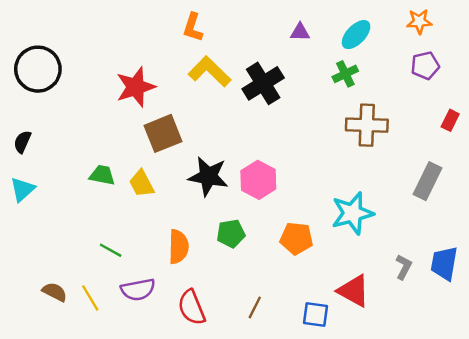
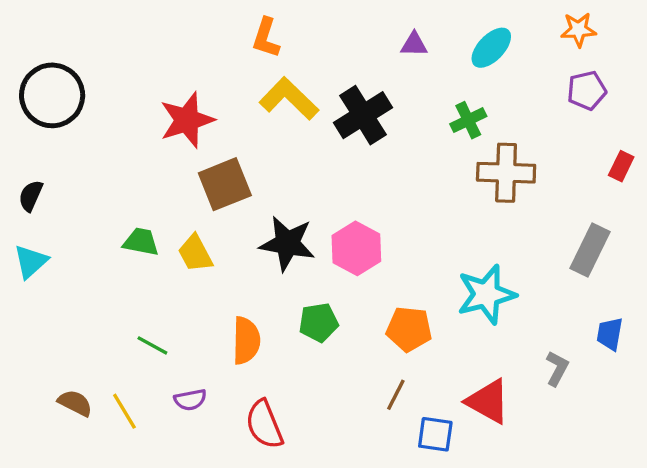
green cross: (345, 74) -> (468, 120), moved
blue trapezoid: (444, 263) -> (610, 334), moved, size x0.7
purple semicircle: (138, 290) -> (190, 400), size x0.7
brown line: (255, 307) -> (396, 395), moved

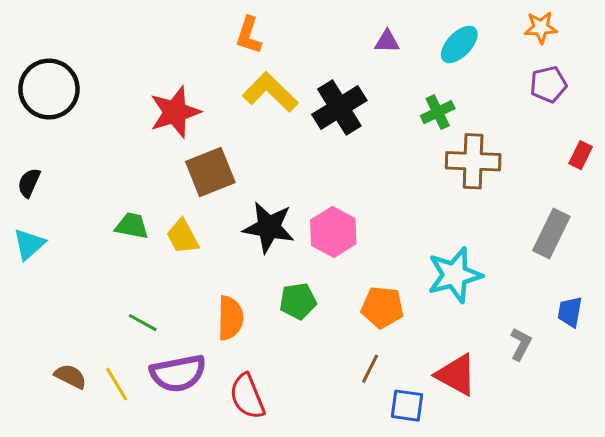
purple semicircle: (190, 400) -> (178, 373), size x1.8

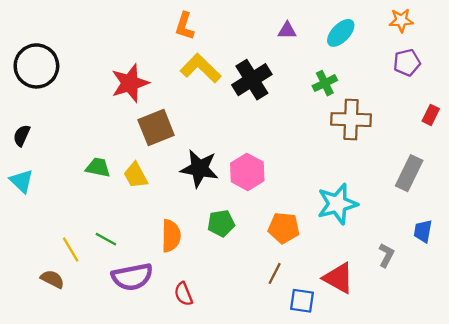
cyan triangle: (29, 244) -> (22, 181), turned -35
yellow line: (117, 384) -> (71, 249), moved
red semicircle: (247, 396) -> (183, 294), size x0.7

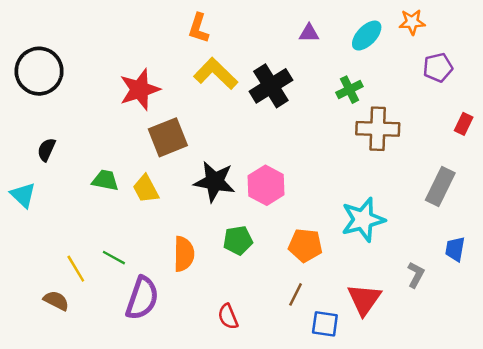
orange star: (401, 20) -> (412, 22), moved
black semicircle: (22, 135) -> (46, 150), moved
purple semicircle: (132, 277) -> (142, 298), turned -60
red triangle: (338, 278) -> (364, 299), turned 36
red semicircle: (183, 294) -> (228, 317), moved

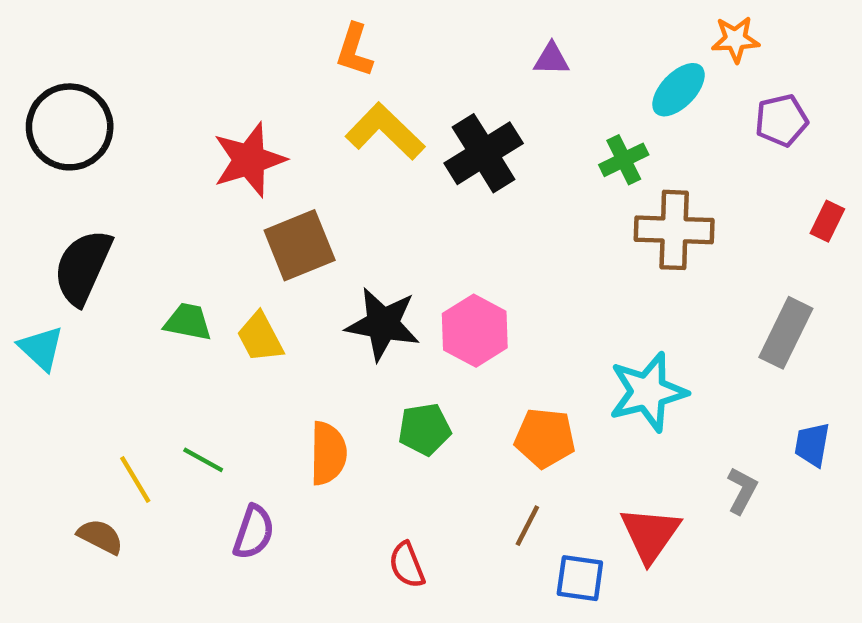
cyan ellipse: (367, 36) -> (679, 90), moved
black semicircle: (46, 150) -> (83, 267), size x1.8
purple semicircle: (142, 298) -> (254, 532), size x0.7

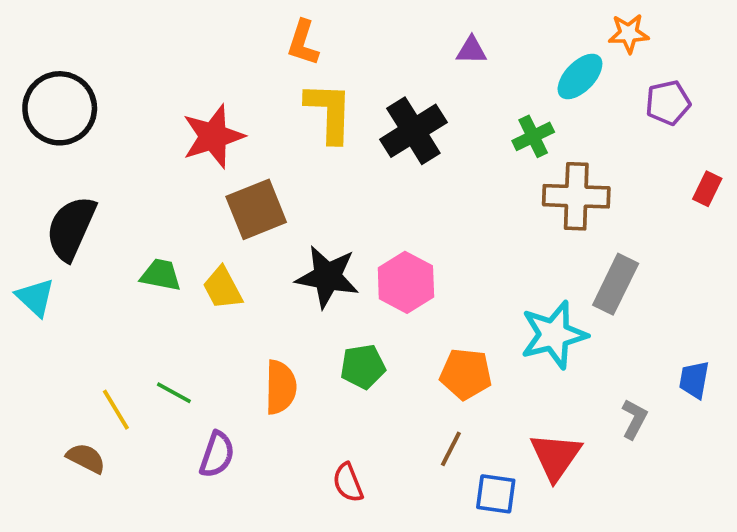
yellow L-shape: (385, 131) -> (329, 112), turned 48
gray rectangle: (786, 333) -> (616, 284), moved

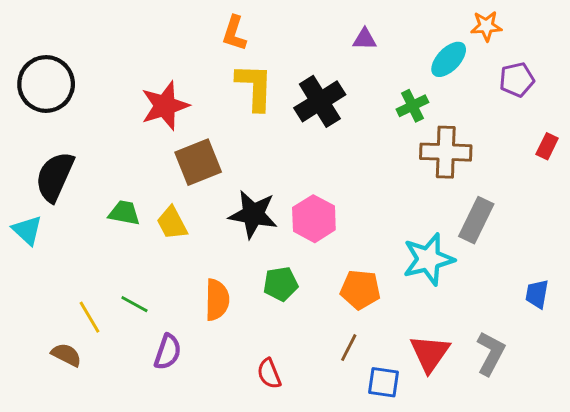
gray L-shape: (634, 419) -> (491, 353), moved, size x1.4

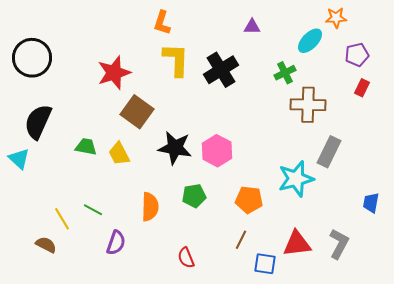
red rectangle: (547, 146) -> (362, 88), moved
brown square: (198, 162) -> (137, 112), turned -32
red triangle: (430, 353) -> (297, 244), turned 48

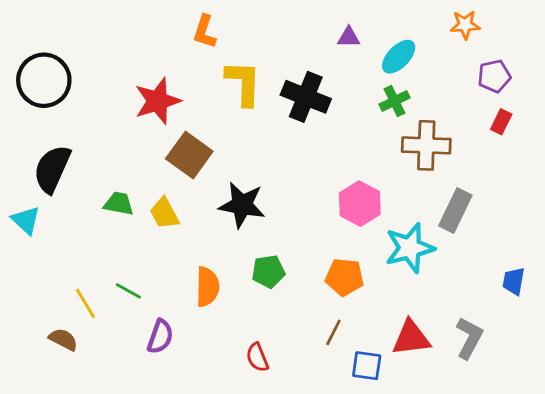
orange L-shape: (162, 23) -> (205, 32), moved
cyan ellipse: (310, 41) -> (399, 57), moved
black cross: (221, 70) -> (306, 97), turned -36
pink hexagon: (217, 151) -> (360, 204), moved

